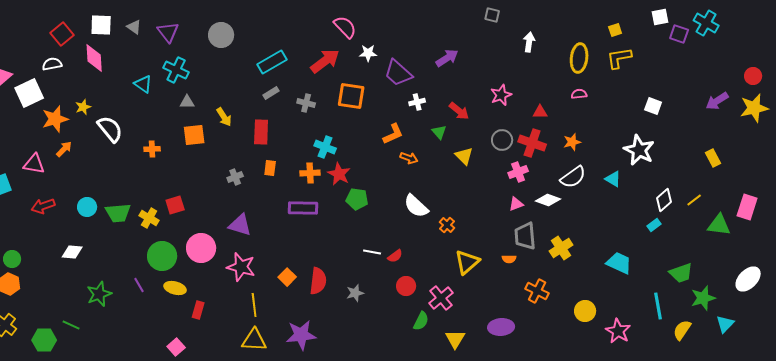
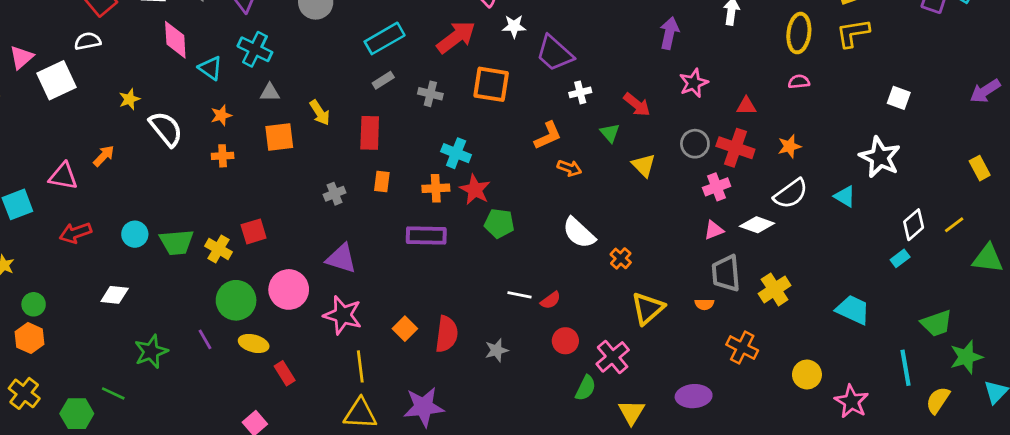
pink diamond: (94, 58) -> (175, 40), moved
purple arrow: (447, 58) -> (669, 33), moved, turned -45
orange star: (55, 119) -> (221, 115), moved, size x0.6
red rectangle: (198, 310) -> (285, 373), turned -48

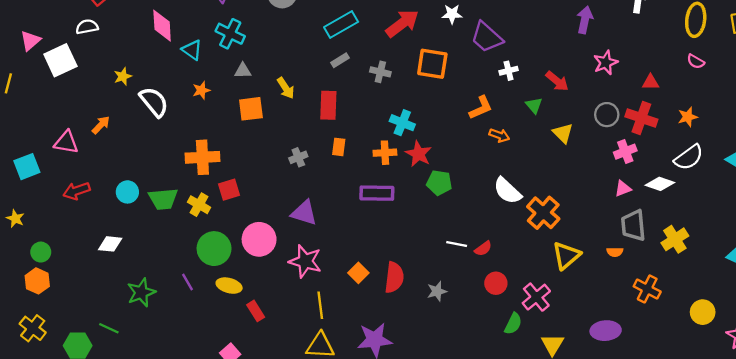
pink semicircle: (799, 82) -> (696, 61), turned -144
orange cross: (223, 156) -> (202, 157), moved, size x1.8
orange cross: (621, 258) -> (543, 213), size x1.8

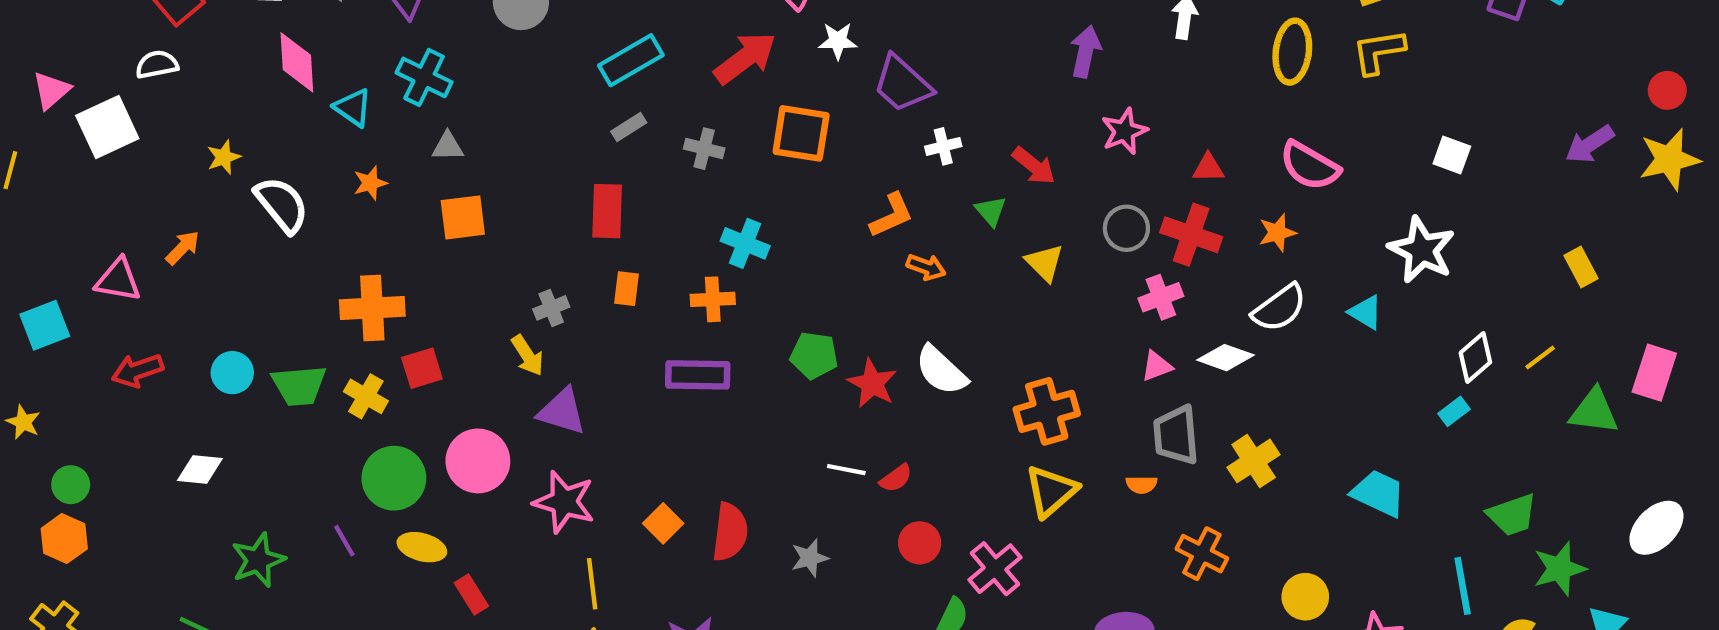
pink semicircle: (696, 61) -> (1310, 166), moved, size x1.8
yellow arrow: (286, 88) -> (527, 355), moved
red star: (418, 154) -> (872, 383), moved
orange cross: (543, 213) -> (1047, 411), moved, turned 32

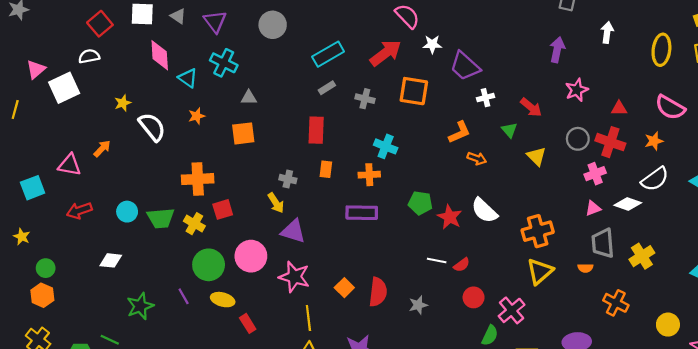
gray triangle: (448, 146) -> (249, 98), moved
gray cross: (551, 308) -> (288, 179), turned 35

